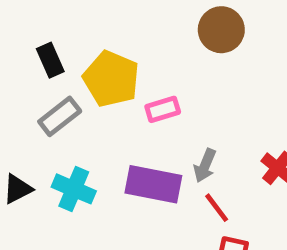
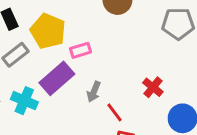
gray arrow: (205, 166) -> (94, 92), moved
purple rectangle: (153, 184) -> (57, 78), moved, turned -52

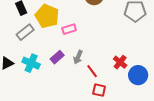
purple rectangle: (57, 78) -> (57, 57), moved, size x0.6
red cross: (153, 87) -> (120, 62), moved

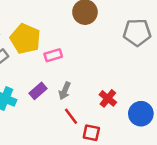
red cross: (120, 62) -> (108, 98), moved
red line: (92, 71) -> (71, 116), moved

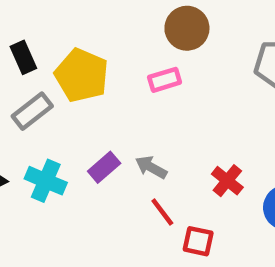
pink rectangle: (53, 55) -> (165, 80), moved
gray arrow: (65, 91) -> (151, 167), turned 96

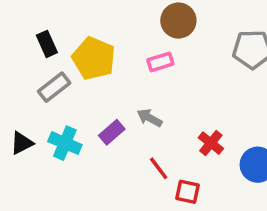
gray arrow: (151, 167) -> (150, 118), moved

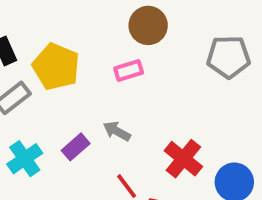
cyan cross: (65, 143) -> (25, 159), turned 32
red cross: (211, 143) -> (183, 159), size x1.4

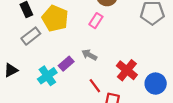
pink rectangle: (129, 71) -> (96, 21), turned -40
cyan cross: (25, 159) -> (47, 76), moved

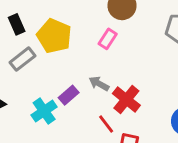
red cross: (127, 70) -> (126, 99), moved

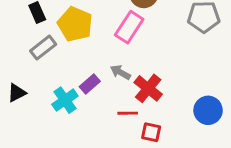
pink rectangle: (108, 39) -> (129, 27), size x1.5
red line: (106, 124) -> (128, 113), turned -54

